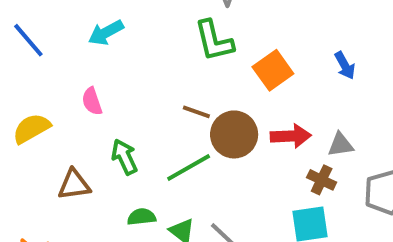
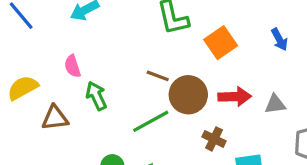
green arrow: (124, 157) -> (96, 96), moved
brown cross: (322, 180) -> (214, 139), moved
brown triangle: (74, 185) -> (55, 118), moved

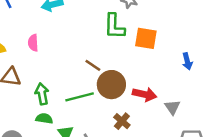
orange square: (221, 43) -> (146, 38), moved, turned 30
green arrow: (96, 96) -> (42, 94), moved
gray triangle: (275, 104) -> (172, 107), turned 49

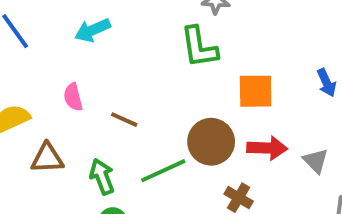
orange square: (146, 38) -> (256, 91), moved
brown line: (93, 65) -> (124, 120), moved

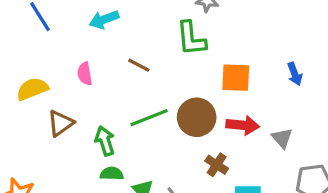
brown line: (124, 120) -> (139, 65), moved
brown triangle: (47, 158) -> (60, 123), turned -36
green line: (163, 171) -> (149, 118), moved

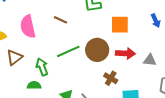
pink semicircle: (85, 74) -> (28, 27), size x1.6
gray triangle: (282, 138) -> (150, 60), turned -40
green semicircle: (112, 174) -> (34, 85), moved

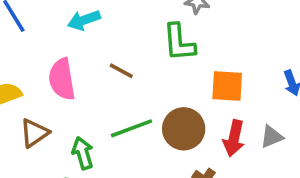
red arrow: (125, 53) -> (234, 138), turned 96
gray triangle: (150, 60) -> (272, 137), moved, turned -32

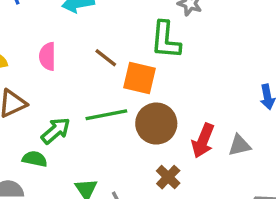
pink semicircle: (62, 79) -> (47, 56), size x0.7
orange square: (227, 86) -> (139, 78), moved
green arrow: (83, 153) -> (56, 131), turned 56

